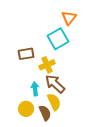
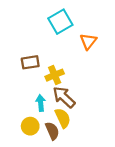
orange triangle: (69, 18) -> (88, 41), moved
cyan square: (58, 39) -> (60, 22), moved

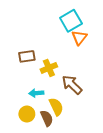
cyan square: (60, 22) -> (71, 21), moved
brown arrow: (64, 97) -> (72, 85), moved
cyan arrow: (41, 103) -> (36, 93), turned -88

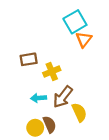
brown arrow: (72, 85) -> (63, 97), moved, turned -95
yellow semicircle: (56, 107) -> (79, 112), moved
yellow circle: (27, 114) -> (35, 128), moved

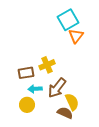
brown rectangle: (29, 59) -> (26, 73), moved
brown semicircle: (50, 124) -> (65, 113), moved, turned -42
yellow circle: (35, 128) -> (27, 105), moved

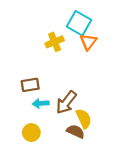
cyan square: (68, 20) -> (79, 23), turned -30
yellow cross: (47, 65) -> (55, 42), moved
yellow circle: (27, 105) -> (31, 133), moved

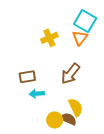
cyan square: (79, 23) -> (85, 21), moved
brown arrow: (66, 102) -> (70, 74), moved
yellow circle: (31, 133) -> (55, 120), moved

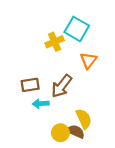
cyan square: (85, 21) -> (77, 29), moved
orange triangle: (80, 38) -> (88, 60), moved
brown arrow: (70, 74) -> (62, 86), moved

